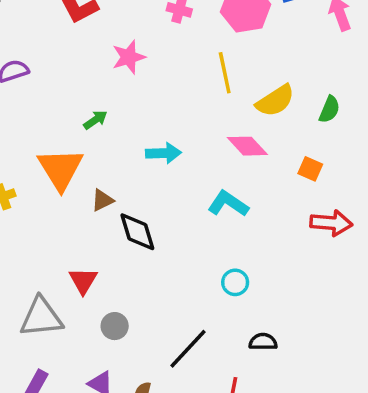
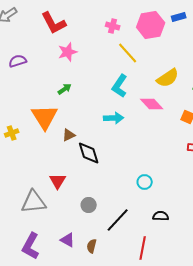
pink star: (129, 57) -> (68, 52), moved
yellow line: (225, 73) -> (128, 53), moved, turned -30
cyan arrow: (164, 153) -> (114, 118), moved
cyan L-shape: (228, 204) -> (120, 86), moved, turned -90
gray circle: (115, 326) -> (89, 205), moved

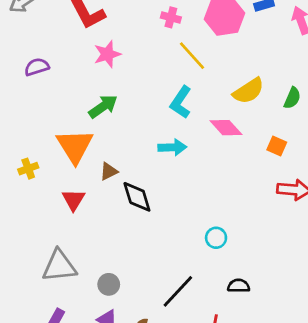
green arrow: (65, 89) -> (103, 106), size x1.5
red triangle: (58, 181) -> (73, 200), moved
gray circle: (89, 205) -> (109, 284), moved

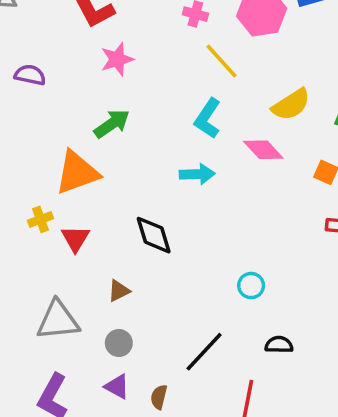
purple semicircle: (37, 67) -> (30, 75), turned 30
orange triangle: (75, 146) -> (77, 172), turned 42
yellow cross: (28, 169) -> (40, 219), moved
brown triangle: (109, 171) -> (119, 291), moved

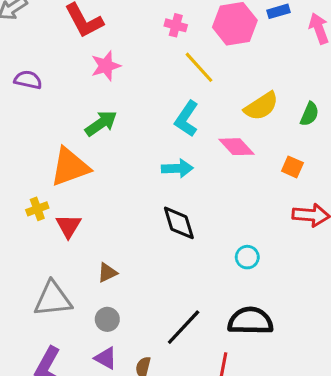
black diamond: (154, 235) -> (179, 223), moved
cyan circle: (251, 286) -> (247, 257), moved
black semicircle: (279, 345) -> (250, 321), size x1.8

